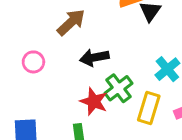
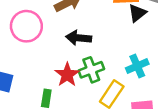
pink circle: (33, 62) -> (26, 26), size x1.6

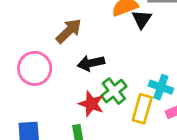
cyan cross: (137, 66) -> (161, 87), moved, turned -30

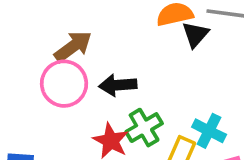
brown arrow: (69, 31) -> (73, 46), moved
pink circle: (35, 68) -> (64, 84), moved

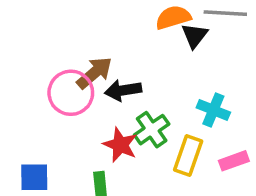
brown arrow: (73, 46) -> (94, 73), moved
cyan cross: (209, 131) -> (213, 110), moved

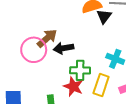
green cross: (152, 130) -> (80, 70), turned 36
red star: (120, 145) -> (73, 87), moved

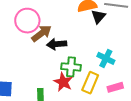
pink circle: (34, 50) -> (27, 21), moved

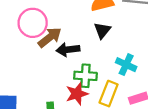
black triangle: (98, 17) -> (102, 30), moved
red star: (63, 82) -> (77, 94), turned 30

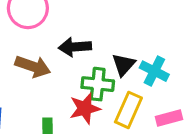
black triangle: (102, 30) -> (124, 65), moved
brown arrow: (50, 37) -> (33, 66), moved, turned 55

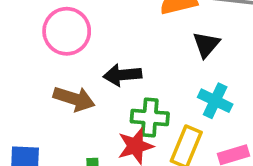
black triangle: (124, 65) -> (206, 45), moved

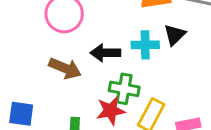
cyan cross: (215, 101) -> (145, 45), moved, turned -32

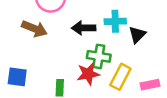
black triangle: (175, 35) -> (137, 35), moved
brown arrow: (65, 68) -> (34, 29), moved

